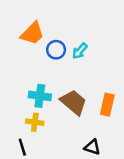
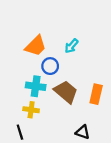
orange trapezoid: (32, 33) -> (36, 46), moved
blue circle: (56, 50) -> (50, 66), moved

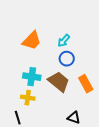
blue circle: (50, 66) -> (67, 59), moved
orange rectangle: (96, 94) -> (86, 84), turned -42

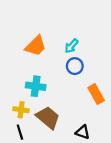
brown trapezoid: (59, 82) -> (48, 118), moved
yellow cross: (28, 98) -> (21, 110), moved

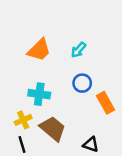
blue circle: (75, 66) -> (82, 83), moved
yellow cross: (21, 110) -> (23, 120), turned -32

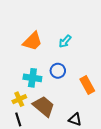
blue circle: (82, 83) -> (58, 71), moved

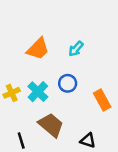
cyan cross: (32, 78) -> (38, 92), turned 36
yellow cross: (19, 99) -> (12, 93), moved

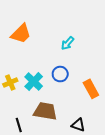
orange trapezoid: (38, 49) -> (21, 34), moved
brown trapezoid: (51, 125) -> (45, 111), turned -30

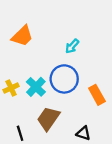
blue circle: (60, 74) -> (64, 79), size x1.6
brown trapezoid: (45, 111) -> (48, 119), turned -65

